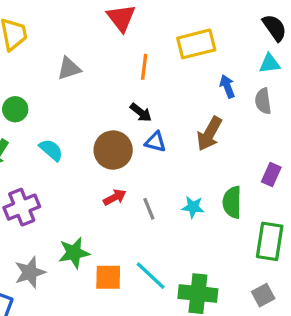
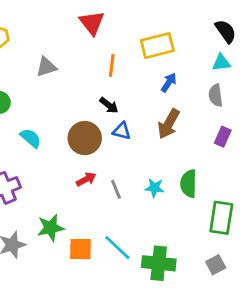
blue arrow: (227, 86) -> (169, 83), moved, turned 54
purple rectangle: (271, 174) -> (223, 137), moved

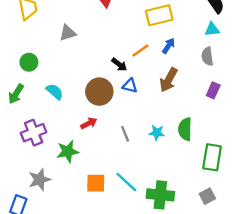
orange line: (112, 65) -> (140, 50), moved, turned 48
red arrow: (86, 179) -> (89, 123), moved
green star: (51, 228) -> (68, 151), moved

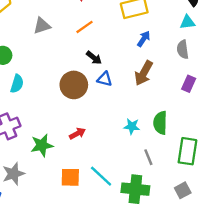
orange line: (140, 50) -> (84, 27), moved
cyan semicircle: (55, 92) -> (17, 84), moved, turned 66
red arrow: (89, 123) -> (77, 133), moved
gray line: (125, 134) -> (148, 157), moved

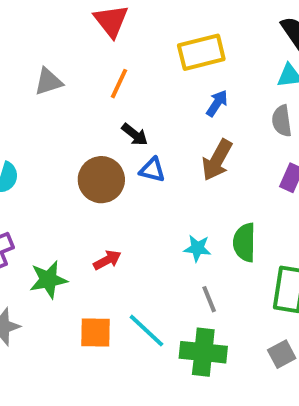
orange line: (84, 27) -> (119, 84), turned -30
gray line: (148, 157) -> (209, 299), moved

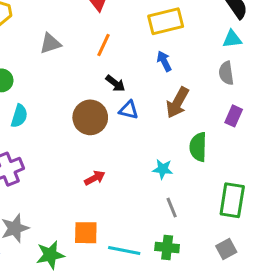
blue arrow: (217, 103) -> (164, 61), moved, turned -60
green semicircle: (244, 242) -> (198, 147), moved
green star: (48, 280) -> (50, 255), moved
cyan line: (146, 331) -> (124, 250), moved, turned -32
green cross: (203, 352) -> (167, 248), size x0.7

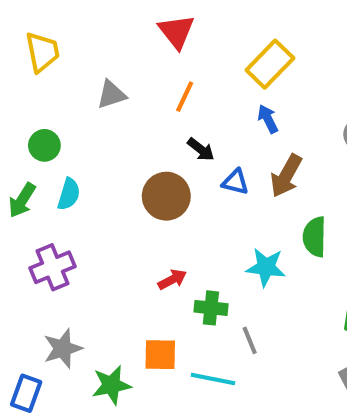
yellow rectangle: (166, 21) -> (270, 64), turned -32
blue triangle: (129, 110) -> (235, 182), moved
cyan star: (163, 169) -> (266, 267), size x1.4
gray line: (172, 208) -> (250, 340), moved
green cross: (167, 248) -> (211, 308), moved

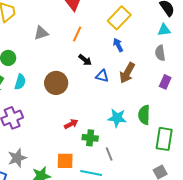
brown circle: (166, 196) -> (56, 83), moved
green semicircle: (315, 237) -> (144, 115), moved

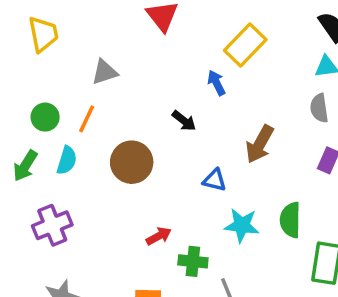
orange line: (77, 34) -> (87, 119), moved
blue arrow: (118, 45) -> (216, 83), moved
blue triangle: (102, 76) -> (215, 180), moved

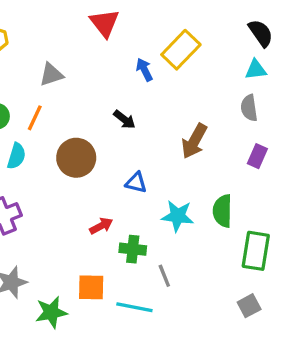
blue arrow: (216, 83) -> (144, 70), moved
blue triangle: (215, 180) -> (136, 183), moved

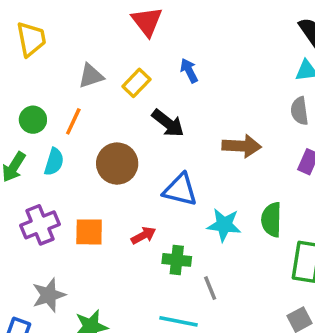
yellow rectangle: (181, 50) -> (136, 83), moved, size x0.7
black arrow: (124, 119) -> (168, 123), size x1.4
brown arrow: (194, 141) -> (242, 146), turned -116
blue triangle: (136, 183) -> (180, 190), size x1.5
orange square: (91, 287) -> (89, 232), moved

